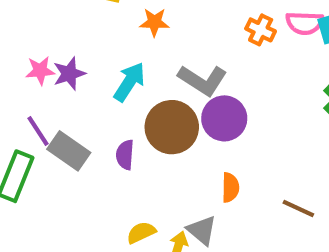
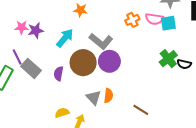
orange cross: (261, 30) -> (132, 20), turned 32
gray triangle: (202, 230) -> (94, 98), moved

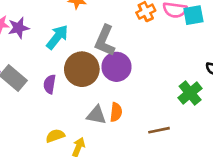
gray L-shape: (101, 41) -> (105, 41), turned 75
green cross: (168, 59) -> (190, 93), moved
gray triangle: (94, 98) -> (96, 115), turned -35
brown line: (141, 110) -> (159, 130), turned -42

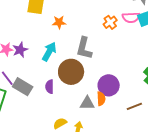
purple circle: (117, 67) -> (109, 85), moved

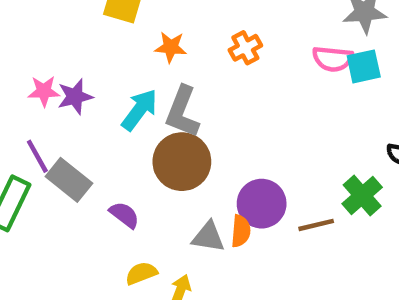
orange cross: (110, 22) -> (245, 48), moved
gray L-shape: (84, 48) -> (182, 112), moved
purple semicircle: (50, 87) -> (124, 215), moved, turned 120
brown line: (134, 106) -> (316, 225), moved

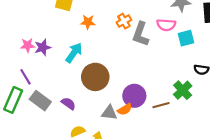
cyan square: (364, 66) -> (186, 38), moved
gray L-shape: (182, 112) -> (141, 34), moved
gray rectangle: (69, 180) -> (40, 101), moved
orange semicircle: (241, 231) -> (125, 109), turned 56

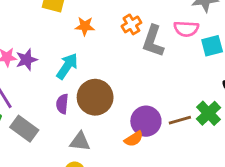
purple semicircle: (68, 104) -> (62, 104), moved, turned -120
brown line: (161, 105) -> (180, 120), moved
gray triangle: (109, 113) -> (80, 142), moved

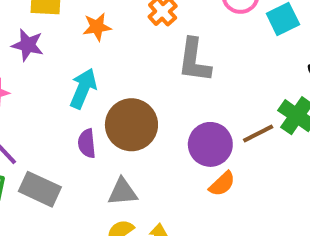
gray L-shape: (153, 41) -> (194, 60), moved
purple star: (27, 60) -> (28, 45), moved, turned -30
orange semicircle: (134, 139) -> (222, 184), moved

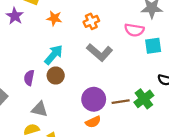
gray L-shape: (194, 60) -> (100, 52), turned -75
cyan arrow: (83, 88) -> (54, 55), moved
brown circle: (131, 125) -> (56, 76), size x0.6

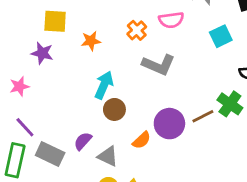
pink semicircle: (134, 30) -> (171, 20), moved
purple semicircle: (29, 78) -> (83, 141), moved, turned 48
gray triangle: (40, 109) -> (108, 156), turned 30
orange semicircle: (93, 122) -> (142, 140), moved

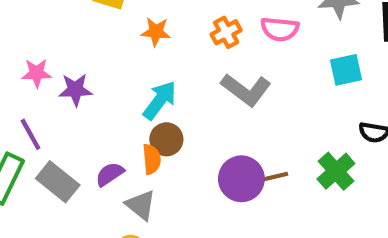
purple star: (42, 53) -> (75, 90), moved, turned -30
brown line: (203, 116) -> (271, 177), moved
orange semicircle: (142, 140) -> (152, 159), moved, turned -66

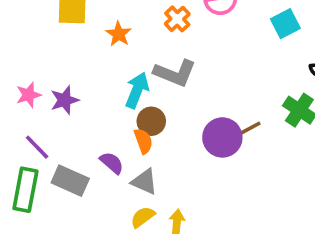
orange star: (156, 32) -> (119, 34), turned -30
gray L-shape: (246, 90) -> (175, 73), moved
purple semicircle: (110, 174) -> (112, 163), turned 90

